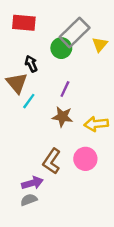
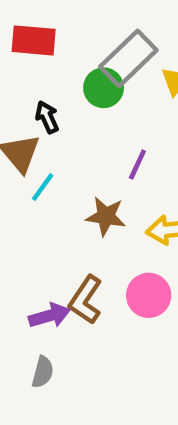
purple line: (65, 89) -> (137, 164), moved
purple arrow: (32, 183) -> (49, 316), moved
gray semicircle: (29, 200) -> (43, 372), turned 126

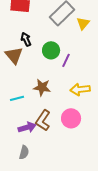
green circle: (104, 88) -> (51, 50), moved
cyan line: (43, 187) -> (17, 98), moved, turned 40
brown star: (106, 216) -> (42, 87), moved

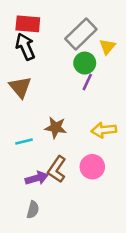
black arrow: (26, 39) -> (25, 47), moved, size x1.5
green circle: (51, 50) -> (85, 63), moved
purple line: (66, 60) -> (87, 82), moved

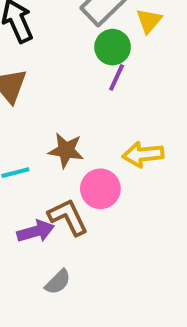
pink circle: (92, 167) -> (100, 189), moved
brown L-shape: (57, 169) -> (68, 217), turned 120
gray semicircle: (33, 210) -> (58, 282), moved, turned 30

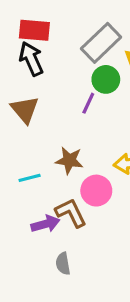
purple line: (117, 77) -> (88, 103), moved
gray semicircle: (58, 282) -> (63, 264), turned 125

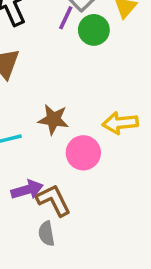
purple line: (88, 103) -> (66, 18), moved
brown L-shape: (71, 213) -> (53, 200), moved

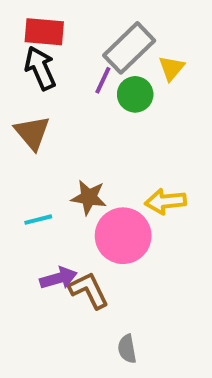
pink circle: (83, 153) -> (123, 236), size x1.4
gray semicircle: (46, 234) -> (127, 349), moved

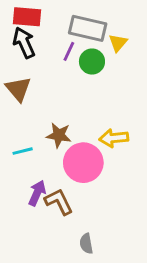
gray rectangle: (129, 48) -> (88, 28), turned 57
purple arrow: (58, 278) -> (37, 193), turned -50

